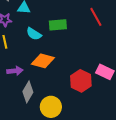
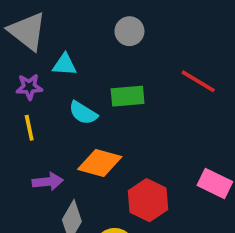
red line: (96, 17) -> (198, 81), turned -30
red hexagon: (81, 81) -> (148, 200), moved

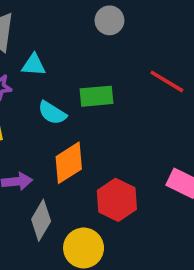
gray circle: (129, 31) -> (109, 20), moved
orange diamond: (100, 163) -> (69, 163), turned -48

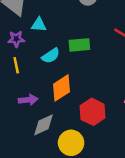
cyan semicircle: (52, 113) -> (51, 56), turned -66
gray diamond: (41, 220) -> (44, 125), turned 35

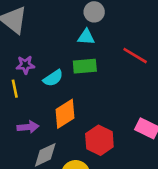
cyan triangle: (39, 25) -> (86, 37), moved
purple star: (16, 39) -> (25, 65), moved

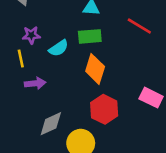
orange diamond: (65, 114) -> (95, 69), moved, turned -40
purple arrow: (28, 127) -> (35, 83), moved

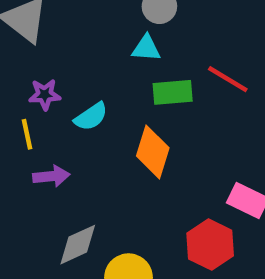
green rectangle: (90, 36) -> (173, 92), moved
red hexagon: (104, 109) -> (210, 245), moved

